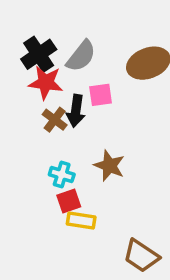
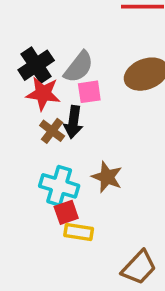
pink square: (101, 95) -> (89, 92), moved
cyan cross: (62, 174) -> (59, 186), size x1.5
brown trapezoid: (141, 256) -> (139, 267), turned -81

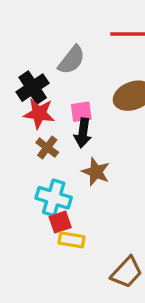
gray semicircle: (79, 67) -> (71, 60), moved
black arrow: (73, 122) -> (83, 133), moved
brown star: (107, 177) -> (96, 172), moved

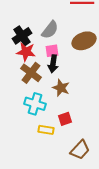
gray semicircle: (71, 60) -> (50, 30), moved
brown cross: (47, 148) -> (31, 73), size x1.5
red square: (60, 222) -> (65, 119), moved

